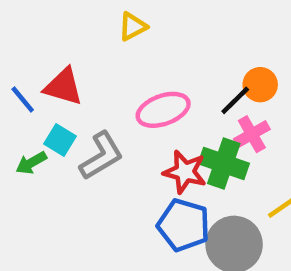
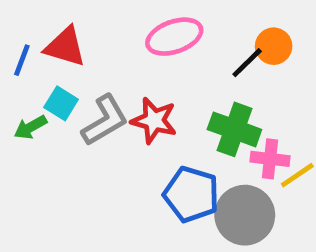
blue line: (23, 100) -> (22, 60), turned 60
pink ellipse: (163, 110) -> (174, 37), moved
pink cross: (252, 134) -> (270, 159), moved, turned 36
red star: (185, 172) -> (154, 120), moved

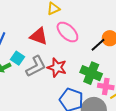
pink ellipse: (174, 37) -> (67, 32), turned 60
red triangle: (65, 47) -> (39, 36), moved

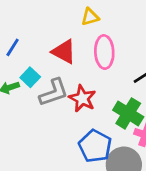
pink ellipse: (67, 32) -> (104, 52), turned 35

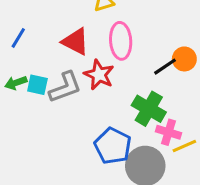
cyan square: (30, 77) -> (37, 85), moved, turned -30
red star: (82, 98) -> (99, 75), moved

